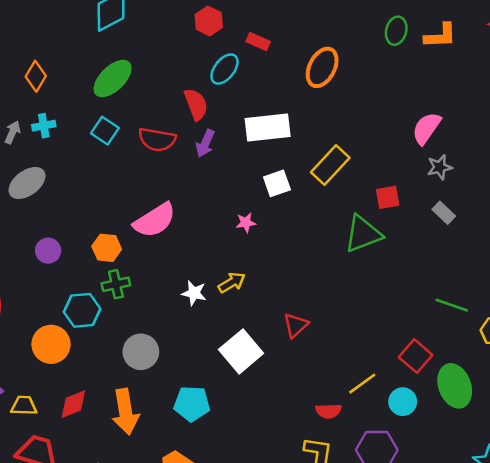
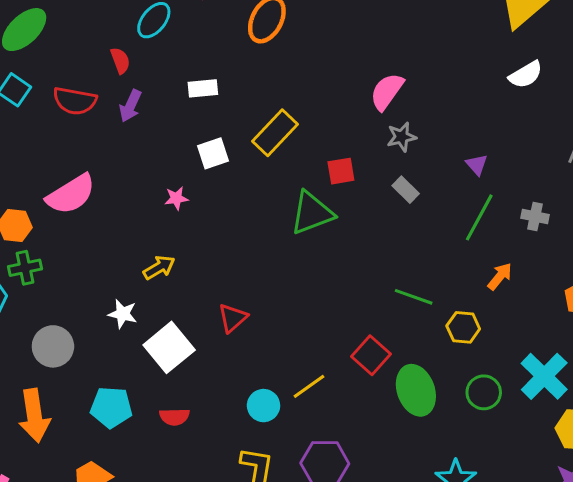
red semicircle: (196, 104) -> (120, 61), size x0.7
white rectangle: (268, 127) -> (203, 88), size x0.6
white star: (194, 293) -> (123, 314), moved
cyan circle: (403, 402) -> (264, 406), moved
red semicircle: (329, 411) -> (174, 417), moved

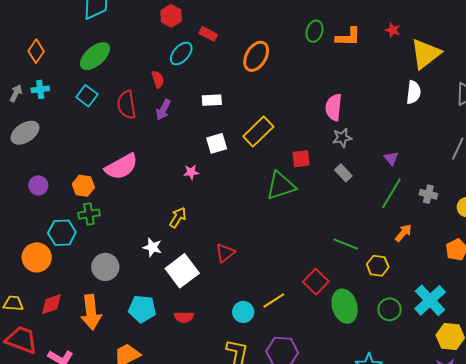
white semicircle: (526, 75) -> (414, 92), moved, turned -55
pink semicircle: (387, 92) -> (334, 107), turned -32
red semicircle: (75, 101) -> (127, 105), turned 68
yellow arrow: (159, 267) -> (178, 218), turned -30

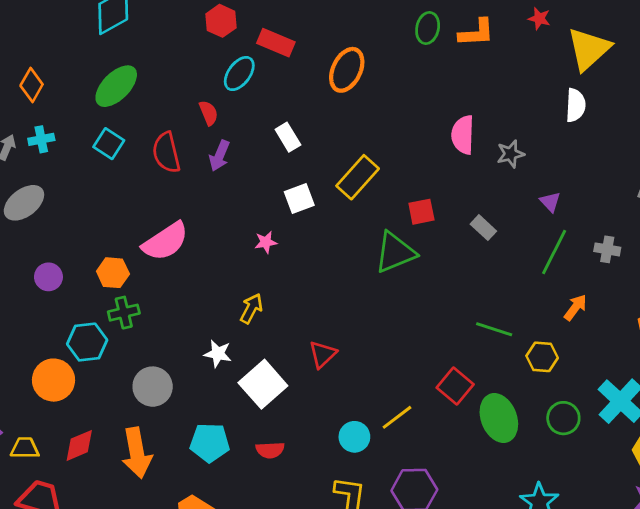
red rectangle: (208, 34) -> (276, 43), size x1.4
white rectangle: (212, 100) -> (288, 137), turned 66
gray star: (342, 138) -> (511, 154), moved

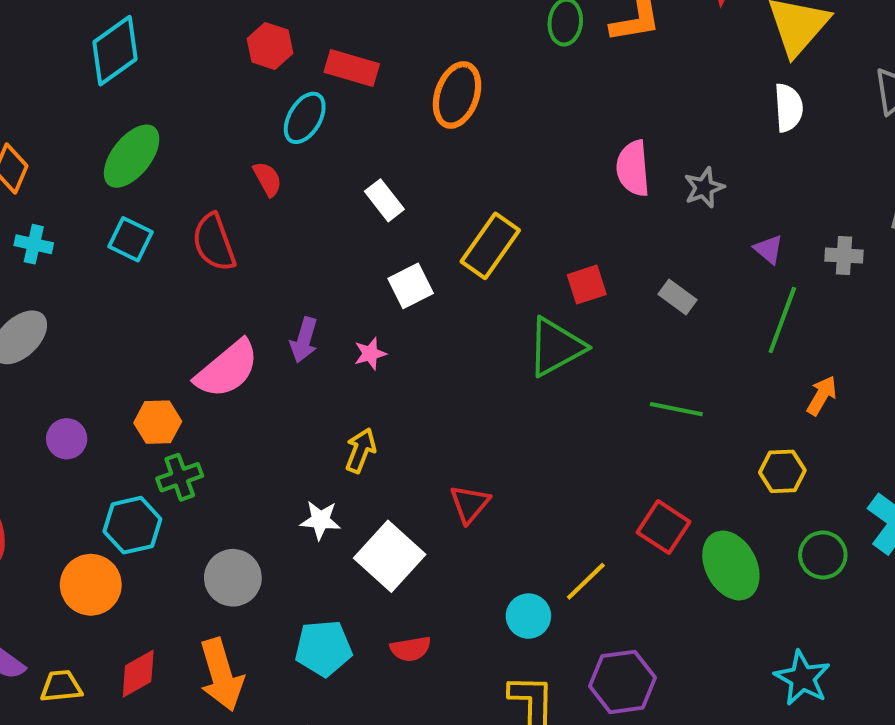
cyan cross: (41, 139) -> (34, 244), turned 30
purple arrow: (219, 156) -> (304, 340), moved
gray cross: (607, 249) -> (844, 256), moved
green line: (494, 329) -> (676, 409), moved

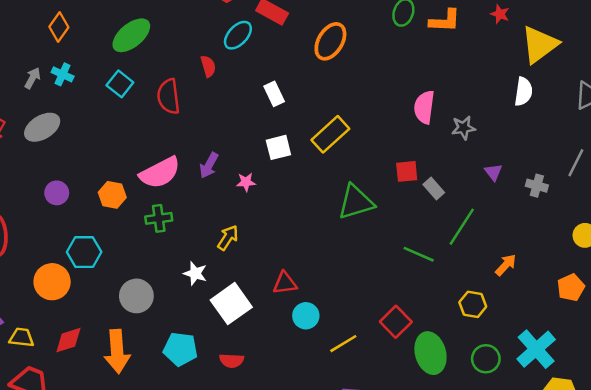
red square: (587, 285) -> (407, 171), moved
green line: (782, 320) -> (462, 227), moved
green cross: (180, 477) -> (159, 218), moved
red triangle: (470, 504) -> (285, 283), turned 30
cyan circle: (528, 616) -> (306, 316), moved

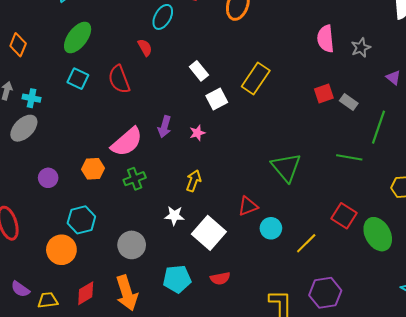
cyan cross: (63, 74) -> (32, 98), moved
white rectangle: (274, 94) -> (199, 71), moved
green triangle: (356, 202) -> (286, 167), moved, turned -40

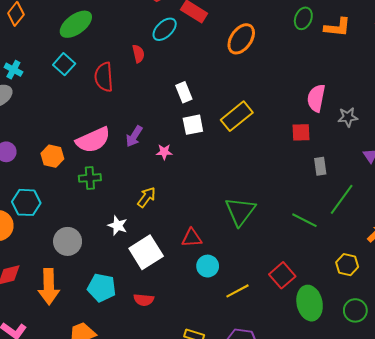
red square: (324, 94) -> (301, 132), moved
gray rectangle: (349, 102) -> (320, 166), turned 30

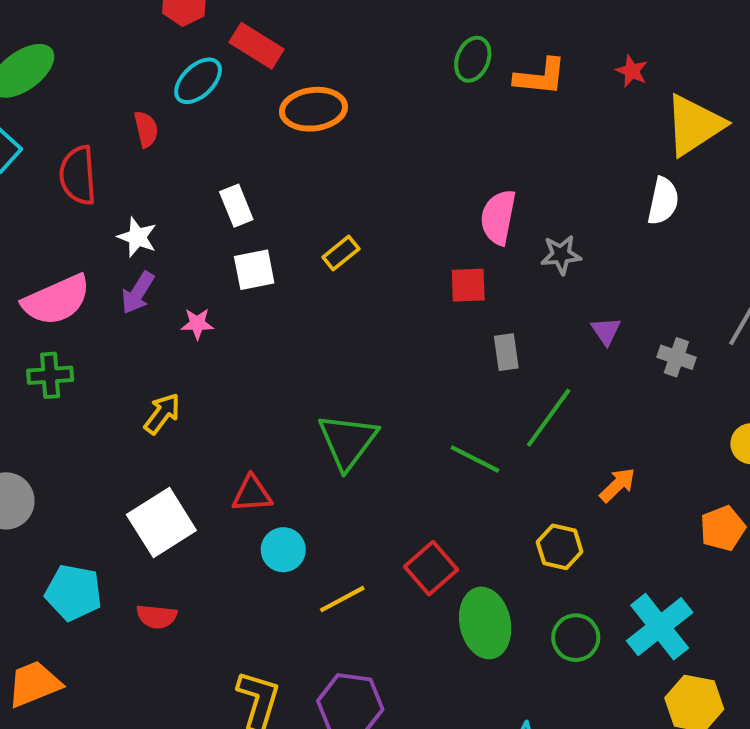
orange ellipse: (241, 39) -> (313, 109), moved, turned 48
yellow rectangle: (237, 116) -> (341, 253), size x0.6
white star: (118, 225) -> (137, 237), moved

